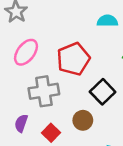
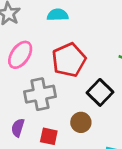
cyan semicircle: (107, 21) -> (58, 15), moved
red square: (51, 133) -> (49, 136), turned -30

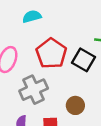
black square: (100, 92) -> (84, 60), moved

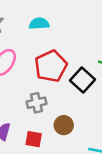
gray cross: (34, 90) -> (37, 103), moved, size x0.7

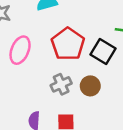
brown circle: (64, 125) -> (90, 86), moved

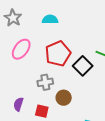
brown circle: (90, 86) -> (64, 98), moved

